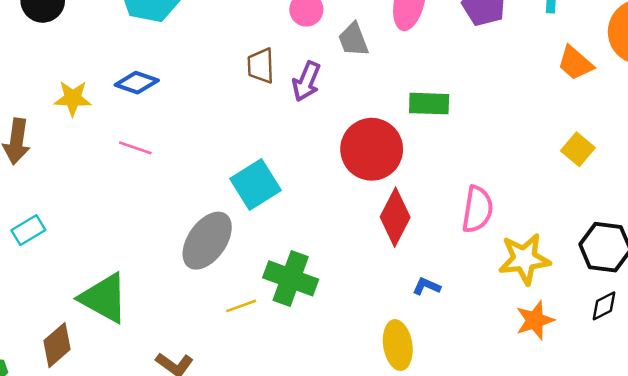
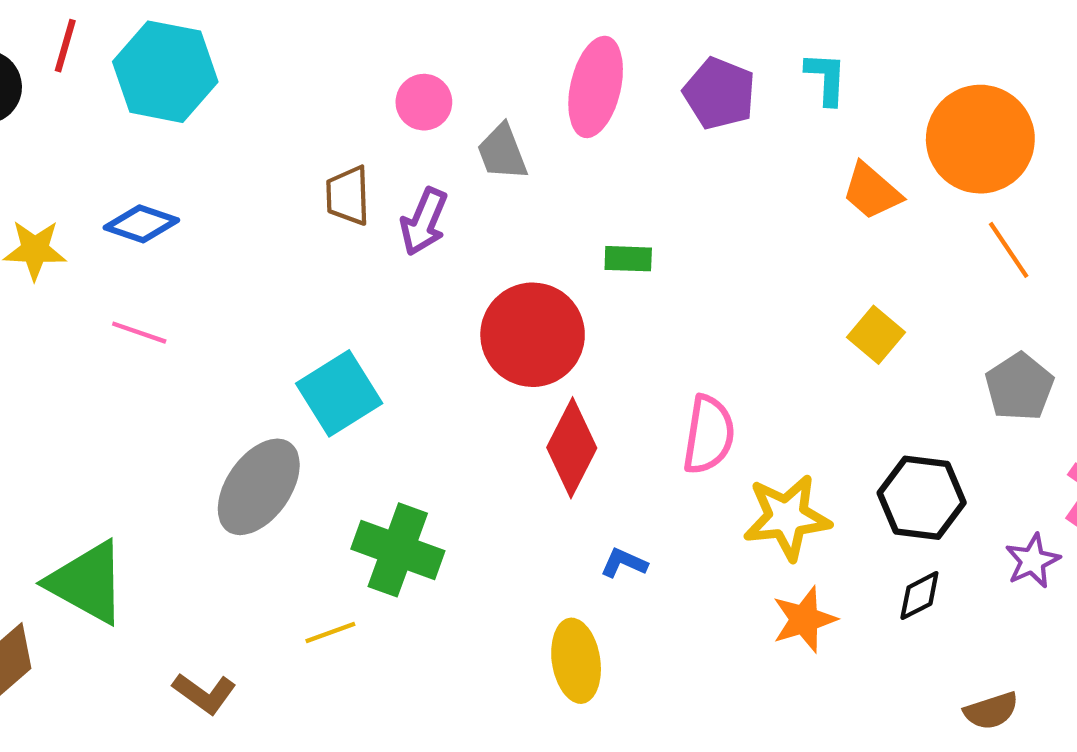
green rectangle: (429, 104) -> (628, 259), size x0.7
yellow line: (241, 306) -> (330, 632), moved

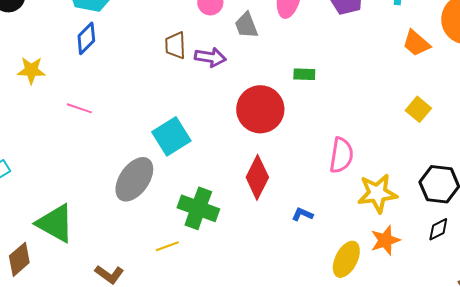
purple arrow: (424, 222) -> (210, 57), turned -104
blue diamond: (141, 224) -> (86, 38), moved, turned -64
red diamond: (572, 448) -> (257, 177), moved
yellow ellipse: (576, 661) -> (346, 259), moved, turned 36

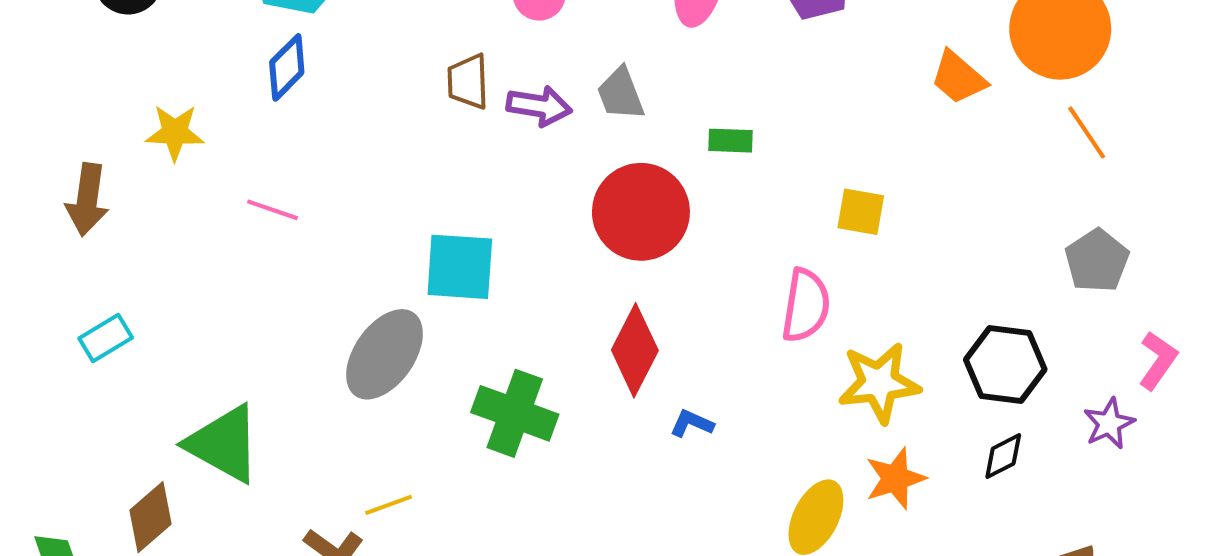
gray trapezoid: (246, 25) -> (621, 94), moved
yellow square: (418, 109) -> (861, 212), moved, turned -30
cyan square: (171, 136) -> (460, 267), turned 36
blue L-shape: (302, 214) -> (692, 424), moved
yellow line: (167, 246) -> (389, 505), moved

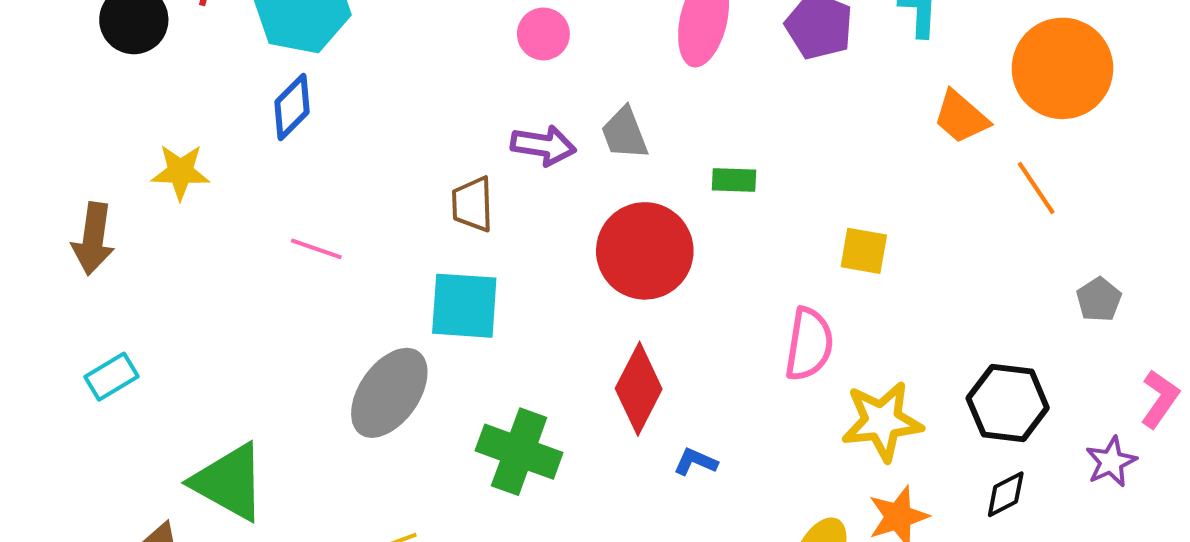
brown trapezoid: (468, 82) -> (472, 204), moved
orange line: (1087, 132) -> (1036, 188), moved
pink line: (273, 210) -> (316, 249), moved
gray pentagon: (1097, 261) -> (1099, 300), size x0.7

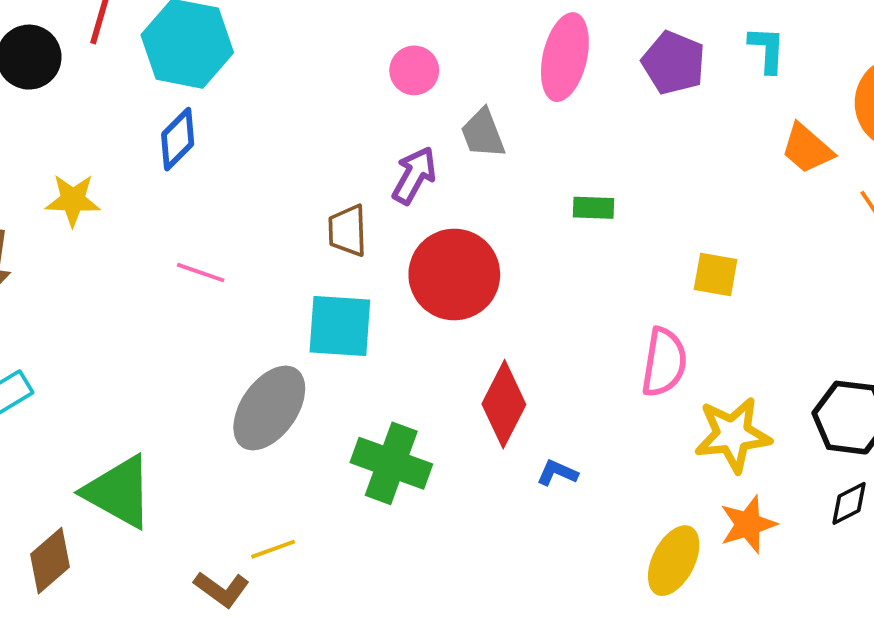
gray trapezoid: (625, 133) -> (483, 133), moved
purple arrow: (543, 145) -> (414, 175), turned -70
red circle: (645, 251) -> (454, 274), moved

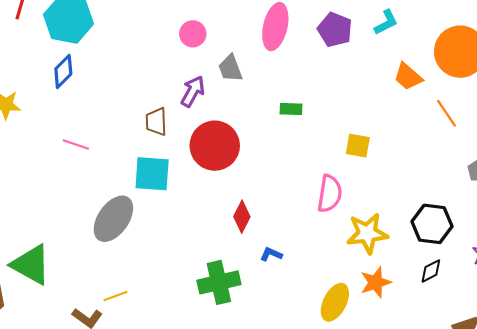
cyan L-shape: (767, 49) -> (386, 22), turned 60
red diamond: (504, 404) -> (242, 217), size x0.7
green cross: (391, 463) -> (219, 282), moved, turned -33

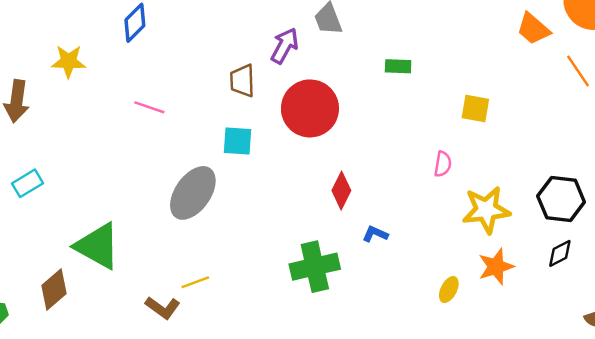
cyan square: (152, 174) -> (238, 141), size x0.7
pink semicircle: (330, 194) -> (443, 164), size x0.6
yellow ellipse: (335, 302) -> (449, 290), size x0.6

